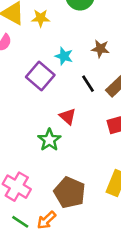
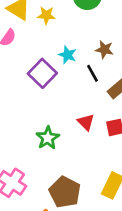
black line: (88, 84) -> (93, 73), moved
red triangle: (68, 116) -> (86, 122), moved

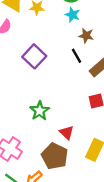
cyan star: (67, 55) -> (72, 15), moved
red triangle: (86, 122) -> (67, 133), moved

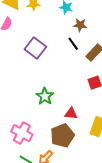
red triangle: (67, 133) -> (71, 113), turned -32
brown pentagon: (55, 156) -> (62, 136), turned 30

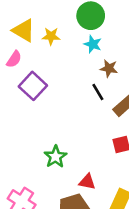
purple square: (35, 48) -> (33, 86), moved

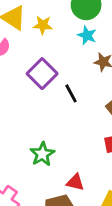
purple square: (33, 86) -> (42, 74), moved
black line: (98, 92) -> (71, 93), moved

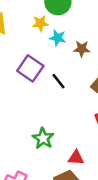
yellow star: (43, 25) -> (40, 23), moved
cyan star: (87, 35) -> (58, 38), moved

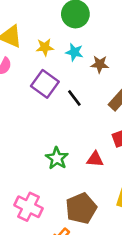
yellow star: (40, 23) -> (45, 47), moved
red triangle: (76, 158) -> (95, 159), moved

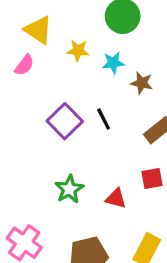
cyan star: (74, 52) -> (113, 63), turned -30
purple square: (45, 84) -> (65, 121), moved

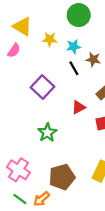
black line: (104, 119) -> (74, 68), moved
red triangle: (116, 198) -> (79, 107), moved, turned -40

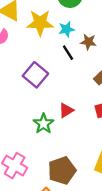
yellow star: (50, 39) -> (40, 23), size x1.6
red triangle: (79, 107) -> (66, 110), moved

